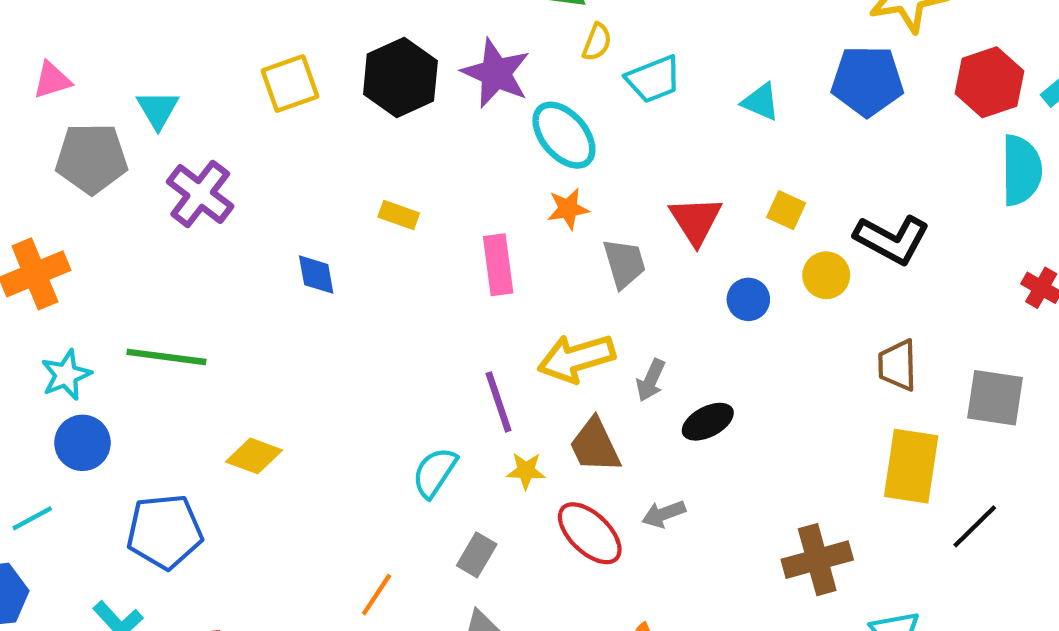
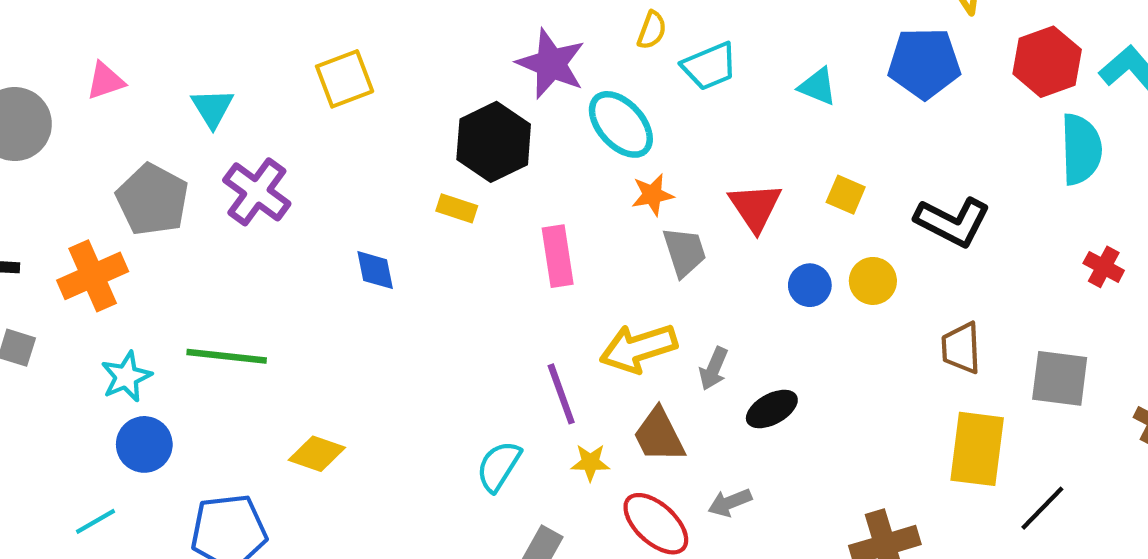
black hexagon: (400, 77) -> (494, 142), moved
gray pentagon: (92, 158) -> (152, 200), moved, turned 30
orange star: (568, 209) -> (652, 195), moved
yellow circle: (826, 275) -> (873, 281), moved

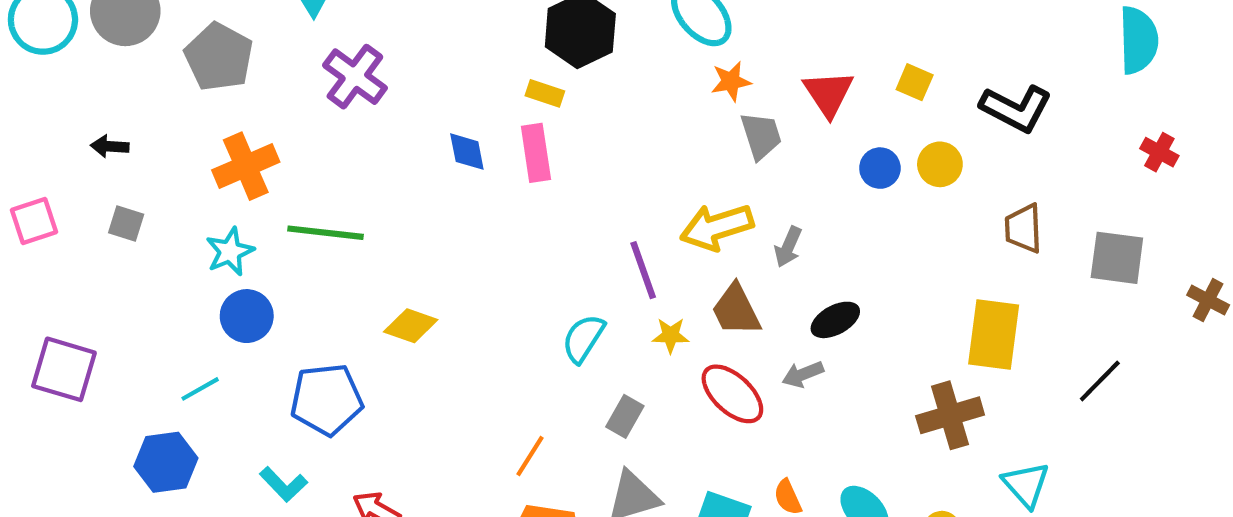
gray pentagon: (152, 200) -> (219, 57), moved
pink rectangle: (558, 256) -> (536, 153), moved
orange cross: (93, 276) -> (246, 166), moved
black ellipse: (772, 409) -> (835, 320), moved
yellow rectangle: (977, 449) -> (994, 335), moved

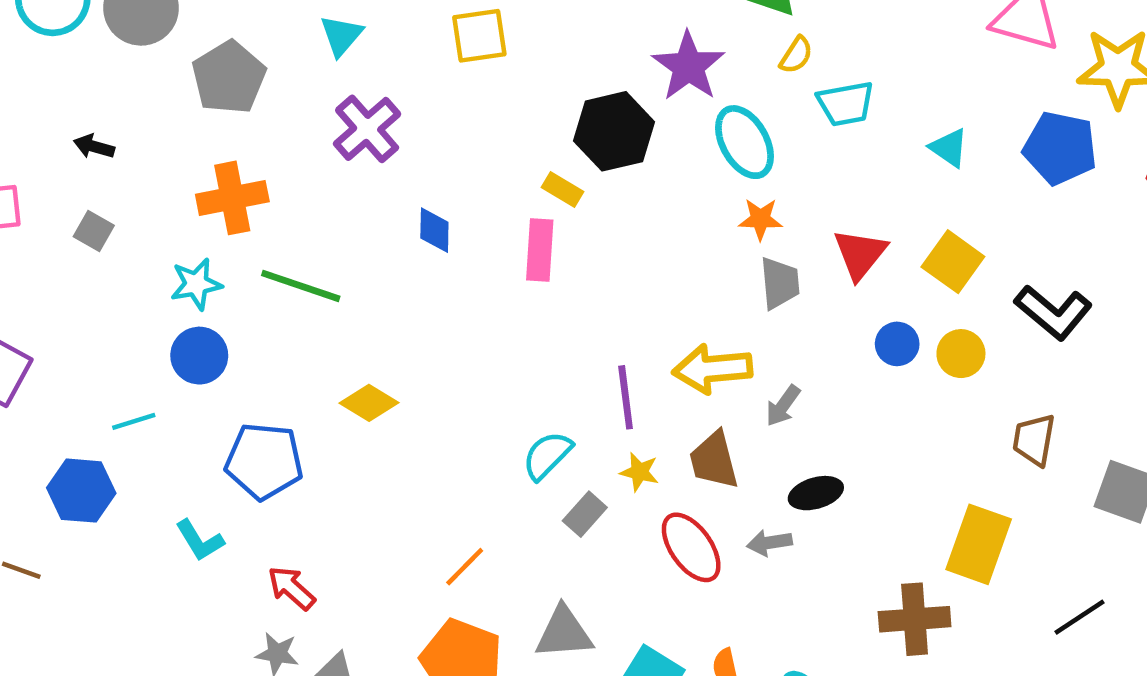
yellow square: (915, 82) -> (953, 262), size x1.5
blue diamond: (467, 152) -> (434, 230), moved
gray rectangle: (625, 416) -> (585, 514), moved

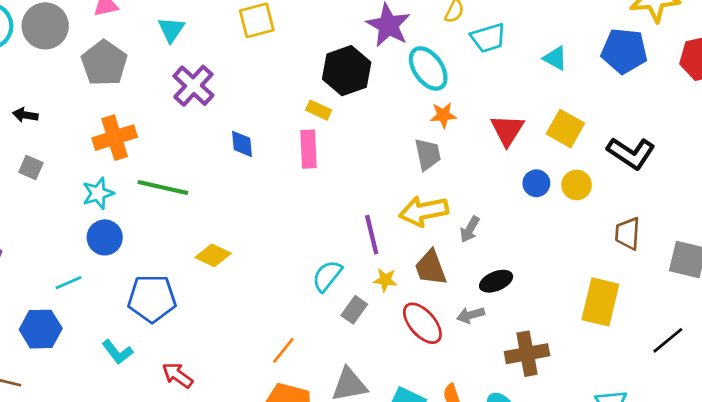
gray trapezoid: (780, 283) -> (428, 154), moved
brown cross: (915, 619) -> (527, 354), moved

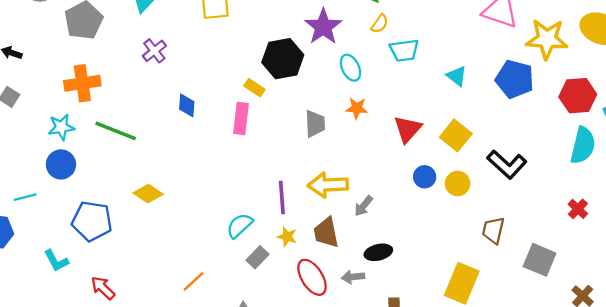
cyan ellipse: (428, 68) -> (350, 68), size x0.7
purple cross: (193, 86) -> (154, 51), size x0.7
gray trapezoid: (428, 154) -> (315, 124), moved

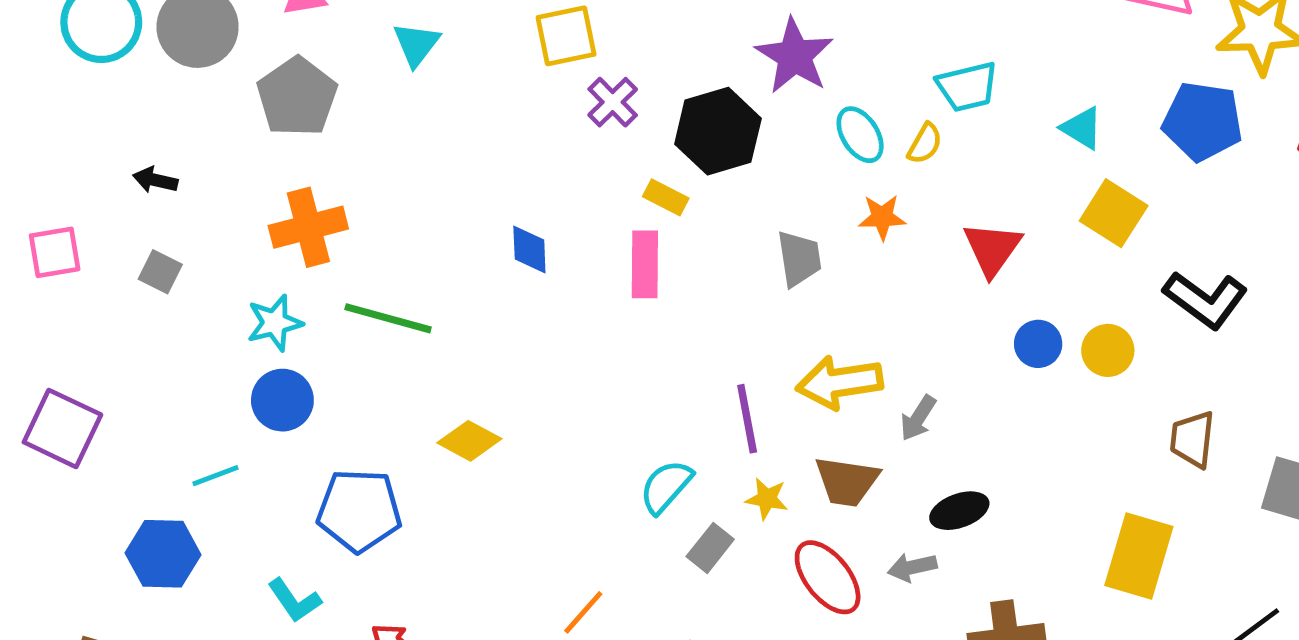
yellow semicircle: (380, 24) -> (925, 143), moved
purple cross: (154, 51) -> (613, 102), moved
yellow square: (456, 135) -> (1114, 213), moved
brown trapezoid: (326, 233) -> (847, 481), turned -64

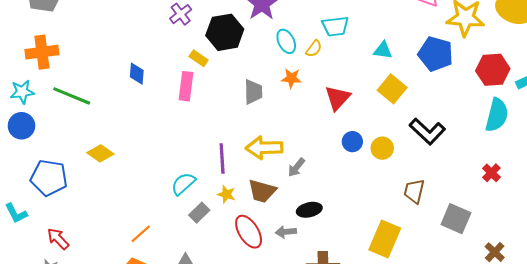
cyan triangle: (1082, 128) -> (383, 50), turned -30

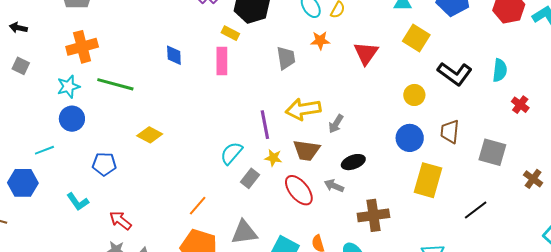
cyan semicircle: (497, 115) -> (500, 70), moved, size x0.7
blue circle: (352, 142) -> (410, 138), moved, size x1.4
blue pentagon: (49, 178) -> (104, 164), size x0.7
gray arrow: (286, 232) -> (334, 186), turned 36

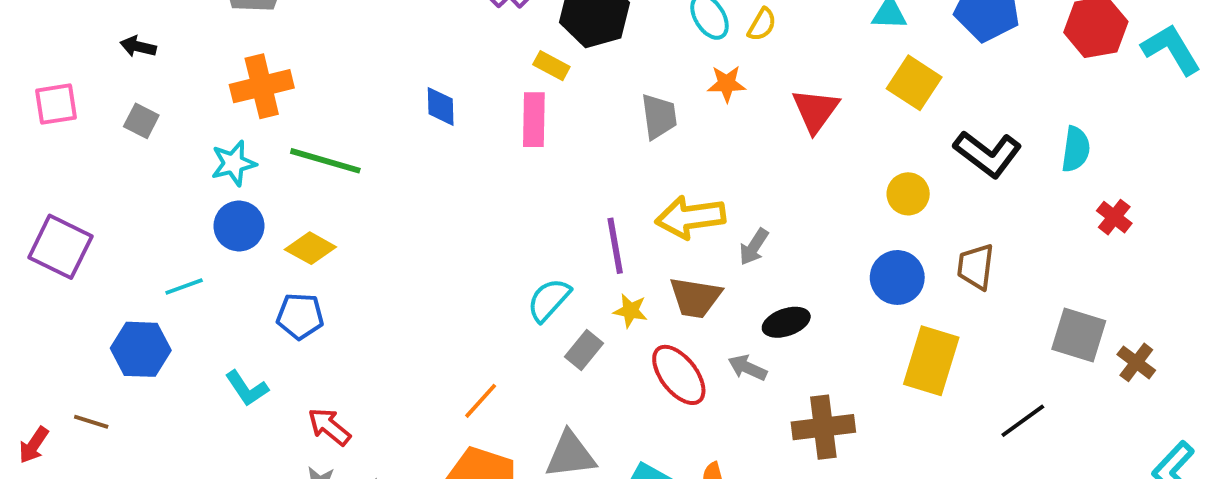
yellow diamond: (150, 135) -> (310, 248), moved
gray square: (492, 152) -> (1079, 335), moved

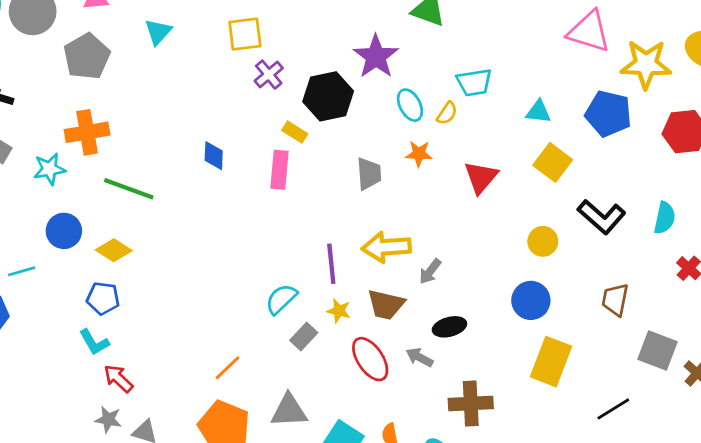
cyan star: (233, 163) -> (49, 169), moved
brown trapezoid: (976, 267) -> (615, 300), moved
cyan L-shape: (247, 388) -> (94, 342), moved

